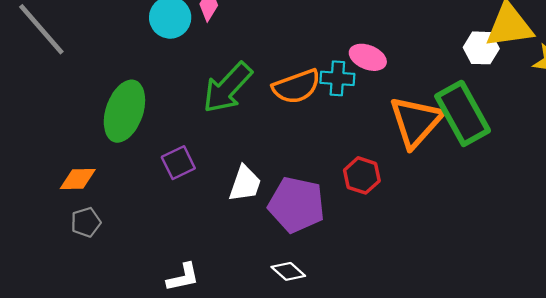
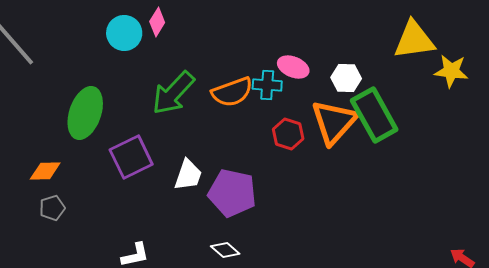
white hexagon: (481, 48) -> (346, 78), moved
purple square: (178, 163) -> (131, 157), size x1.5
red hexagon: (362, 175) -> (288, 134), moved

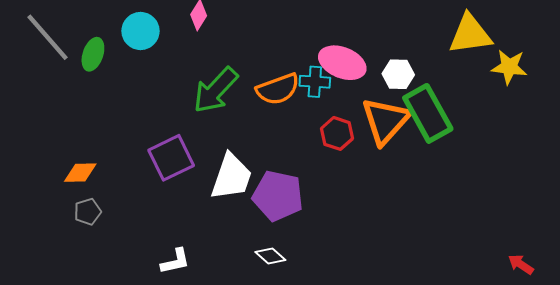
cyan circle: (124, 33) -> (141, 31), moved
pink ellipse: (293, 67) -> (342, 63), size x1.4
green ellipse: (85, 113) -> (93, 54), moved, size x0.6
white trapezoid: (188, 175) -> (231, 177), size x1.4

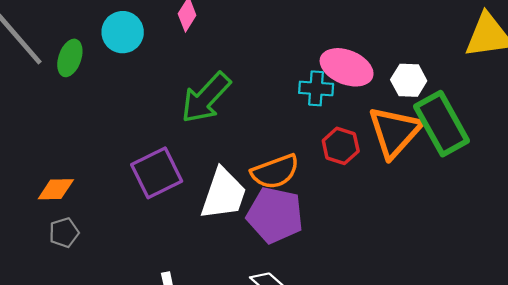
orange semicircle: (278, 89) -> (275, 172), moved

